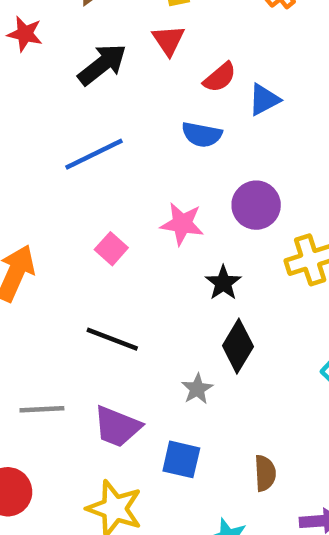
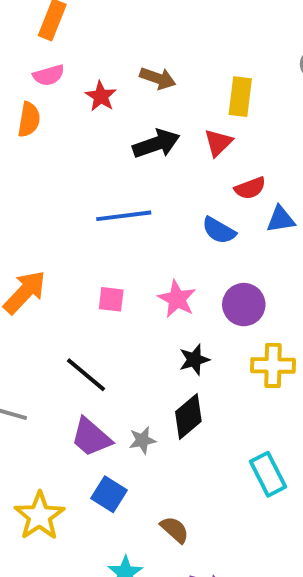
pink square: (111, 249) -> (111, 299), turned 36
purple trapezoid: (117, 427) -> (91, 437), moved
brown semicircle: (265, 473) -> (175, 530), turned -64

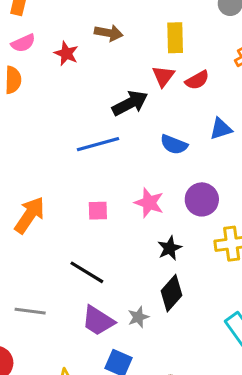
black arrow: (156, 144) -> (130, 103), moved
red semicircle: (250, 188) -> (197, 80), moved

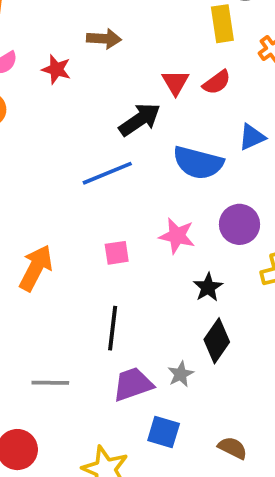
yellow rectangle: (175, 38) -> (222, 24), moved
blue semicircle: (174, 145) -> (198, 163), size x1.5
black line: (87, 272) -> (113, 328), turned 72
purple trapezoid: (98, 321) -> (133, 384), turned 135

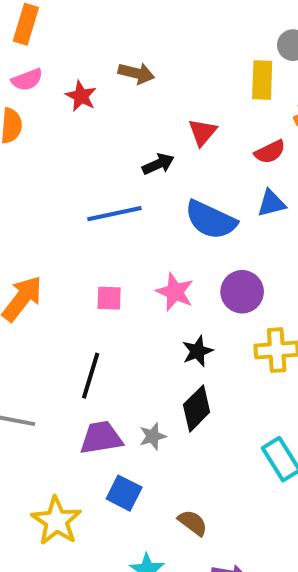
red semicircle: (217, 82) -> (270, 152), moved
black arrow: (140, 120) -> (158, 164), size x0.7

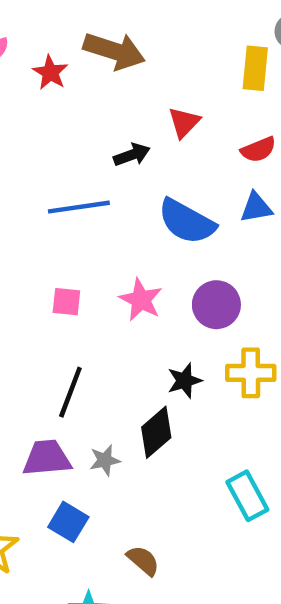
brown arrow: (136, 73) -> (114, 51), size x1.5
black star: (197, 351) -> (184, 381), moved
black line: (91, 376) -> (70, 392), moved

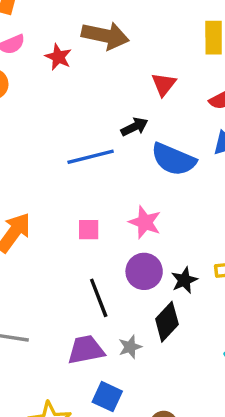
black arrow: (132, 155) -> (134, 127), moved
purple circle: (216, 305) -> (144, 271), moved
black line: (70, 392) -> (99, 298), turned -36

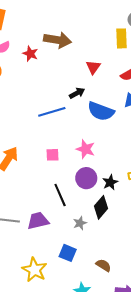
purple trapezoid: (86, 350) -> (38, 221), moved

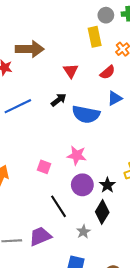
blue line: (52, 112) -> (18, 106), moved
pink square: (52, 155) -> (44, 167), turned 32

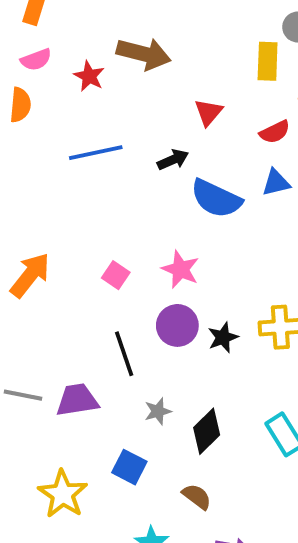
black diamond: (102, 212) -> (207, 431), moved

